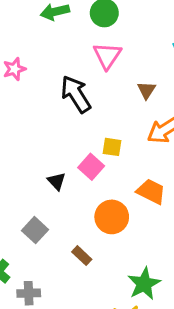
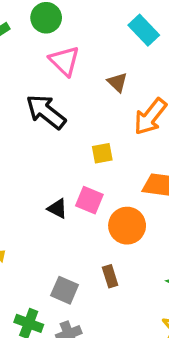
pink square: (91, 167) -> (89, 200), moved
gray square: (35, 230) -> (65, 290), moved
brown rectangle: (82, 256) -> (110, 276), turned 48

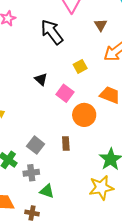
yellow square: (102, 153) -> (80, 66), turned -32
black triangle: (57, 209) -> (41, 79), moved

